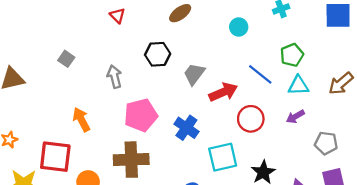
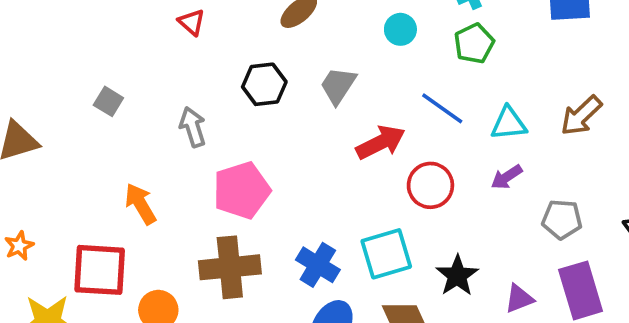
green pentagon: (292, 55) -> (474, 43), moved
gray trapezoid: (194, 74) -> (338, 85), moved
blue cross: (186, 128) -> (318, 265), moved

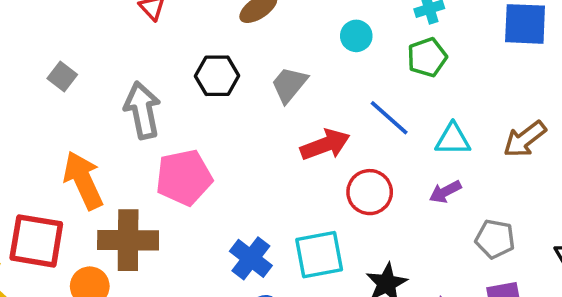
gray arrow: (193, 127) -> (142, 110), size x1.4
orange arrow: (140, 204) -> (83, 180), size x1.4
brown cross: (230, 267) -> (128, 240), moved

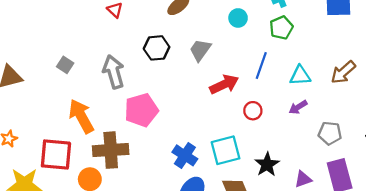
gray square: (62, 76) -> (65, 65), moved
blue line: (389, 118) -> (261, 65), turned 72
red circle: (370, 192) -> (253, 111), size x0.7

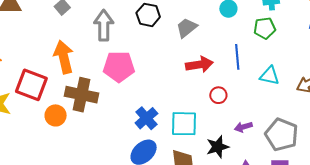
blue line: (261, 65) -> (237, 57), turned -40
purple arrow: (298, 107) -> (243, 127), moved
gray pentagon: (330, 133) -> (282, 135), size x1.5

